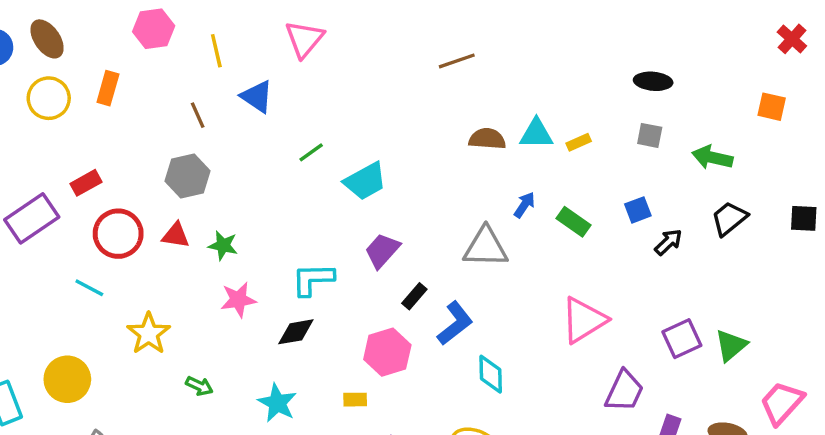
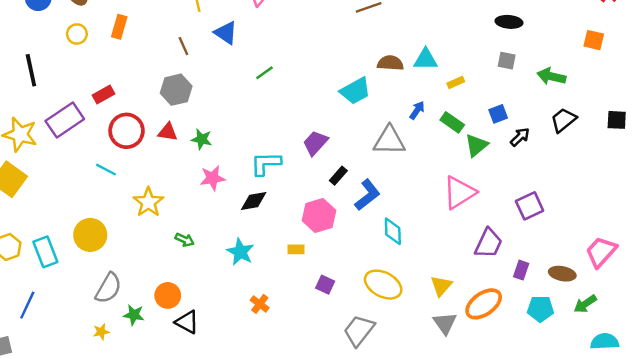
yellow circle: (49, 98) -> (77, 34), size x0.7
yellow rectangle: (579, 142) -> (456, 82), moved
cyan trapezoid: (365, 181) -> (355, 91), moved
green triangle: (731, 345) -> (476, 145), moved

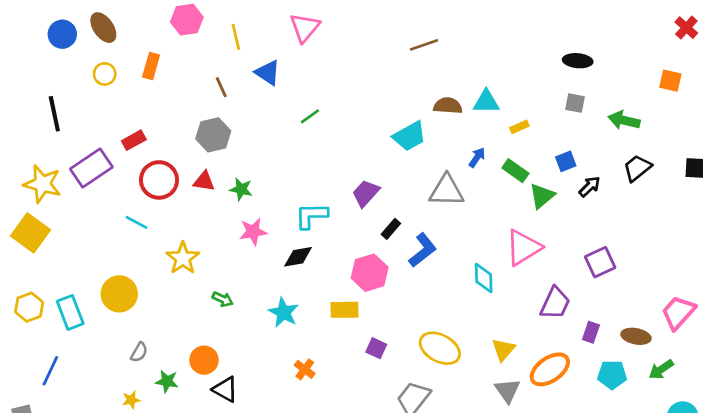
cyan diamond: (393, 231) -> (484, 278), moved
yellow rectangle: (296, 249) -> (344, 310), size x1.5
gray semicircle: (108, 288) -> (139, 352), size x0.6

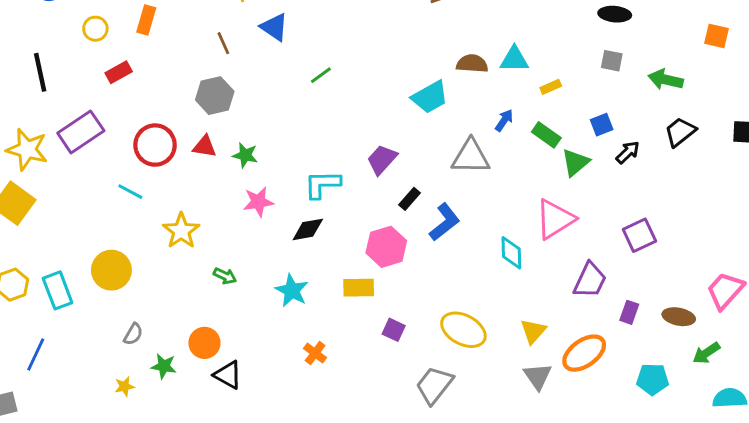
red rectangle: (134, 140) -> (119, 72), moved
cyan pentagon: (612, 375) -> (653, 379), moved

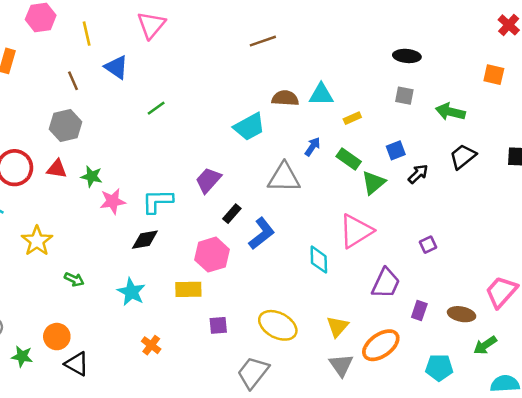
pink star: (258, 202) -> (113, 201), moved
purple square: (639, 235) -> (428, 245), size x0.6
purple square: (394, 330) -> (218, 325), turned -30

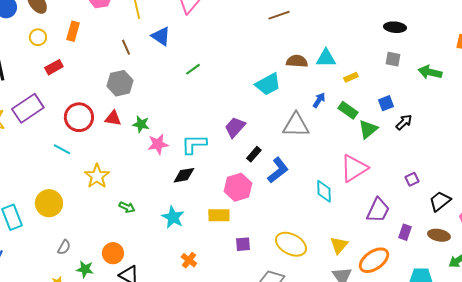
black trapezoid: (463, 157) -> (440, 201), moved

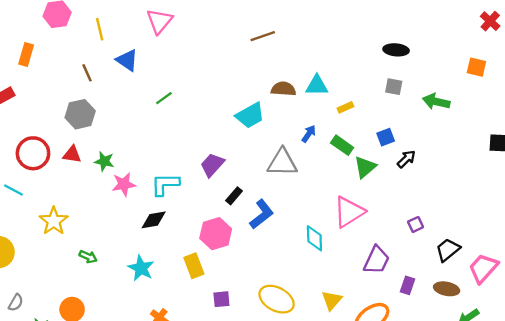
yellow rectangle: (219, 215) -> (194, 266), turned 70

